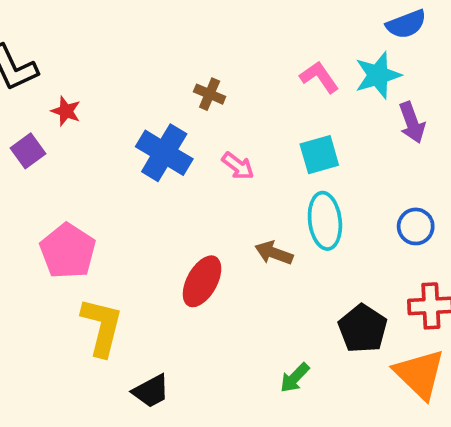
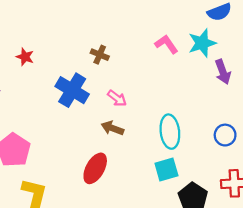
red star: (66, 111) -> (25, 57), moved
cyan square: (319, 155) -> (166, 170), moved
brown arrow: (274, 253) -> (112, 128), moved

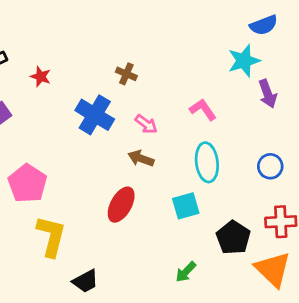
pink L-shape: (166, 44) -> (203, 110), moved
cyan square: (166, 170) -> (186, 206), moved

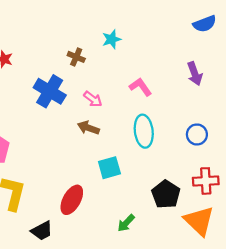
blue semicircle: (264, 25) -> (205, 24), moved
cyan star: (244, 61) -> (112, 39), moved, size x0.7
red ellipse: (121, 205) -> (72, 200), moved
cyan square: (186, 206) -> (109, 168), moved

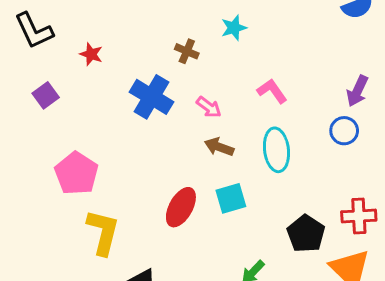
purple arrow: (195, 74) -> (357, 91), moved, turned 45
brown arrow: (88, 128) -> (219, 147), moved
blue circle: (197, 134) -> (344, 131), moved
red ellipse: (72, 200) -> (181, 207), moved

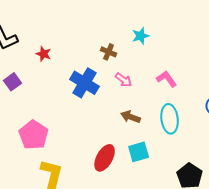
pink arrow: (209, 107) -> (124, 80), moved

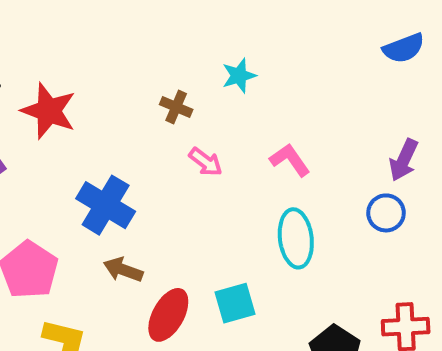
red star: (44, 54) -> (49, 111), size x1.8
blue cross: (85, 83) -> (106, 205), moved
brown arrow: (131, 117) -> (123, 270), moved

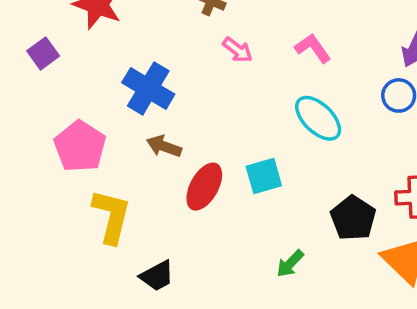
cyan ellipse: (296, 238) -> (318, 118), turned -39

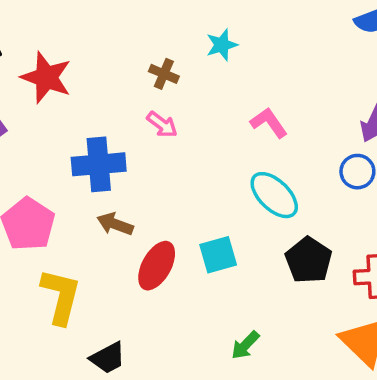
pink arrow: (238, 50) -> (162, 125), moved
blue cross: (148, 88) -> (99, 164), turned -36
black pentagon: (353, 218) -> (309, 260), moved

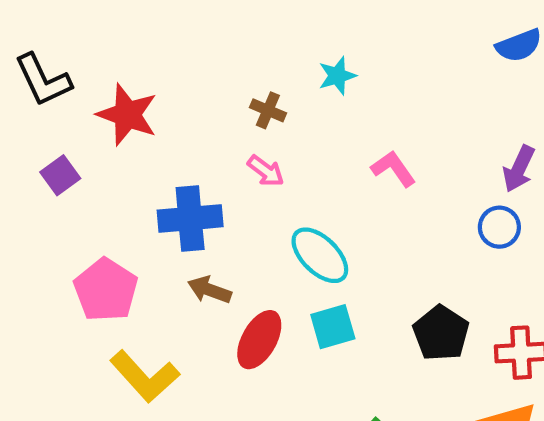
cyan ellipse: (274, 195) -> (320, 255), moved
yellow L-shape: (61, 296) -> (145, 376), turned 124

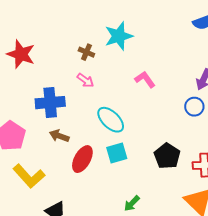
cyan star: (337, 76) -> (119, 36), size x1.6

